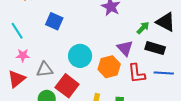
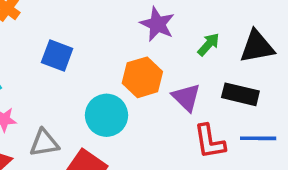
black triangle: (166, 22) -> (257, 47), turned -35
green arrow: (143, 28) -> (209, 44), moved
orange hexagon: (109, 67) -> (142, 77), moved

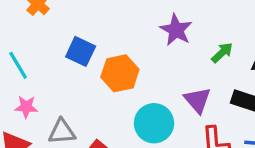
orange hexagon: (142, 77) -> (120, 73), moved
cyan circle: (106, 115) -> (154, 123), moved

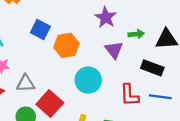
green arrow: (222, 53) -> (136, 34), turned 35
purple triangle: (197, 100) -> (114, 50), moved

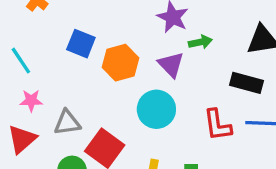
green arrow: (136, 34) -> (200, 42), moved
purple triangle: (114, 50) -> (171, 65), moved

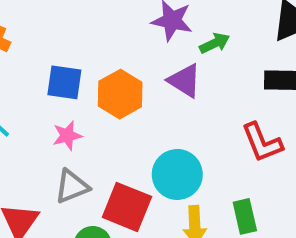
pink star: (31, 101) -> (67, 136), moved
cyan circle: (156, 109) -> (177, 174), moved

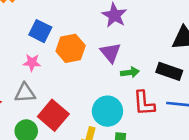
green arrow: (215, 43) -> (130, 72), moved
cyan circle: (177, 174) -> (107, 111), moved

